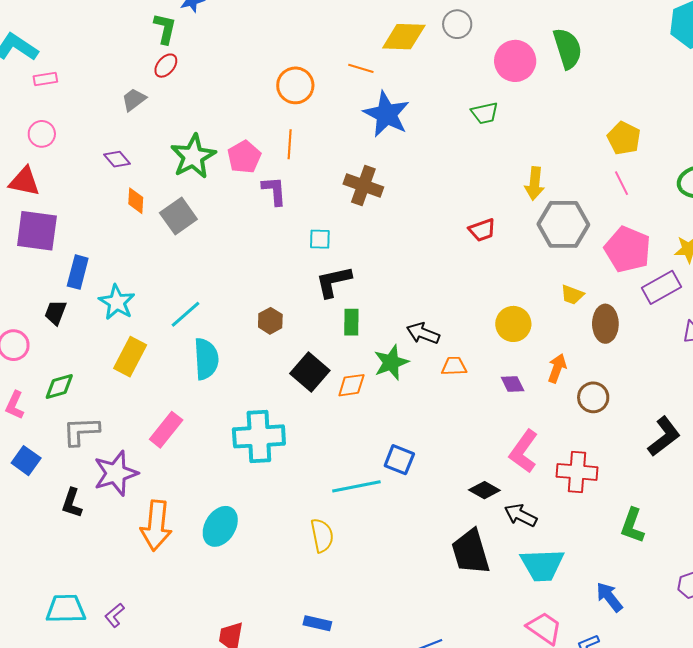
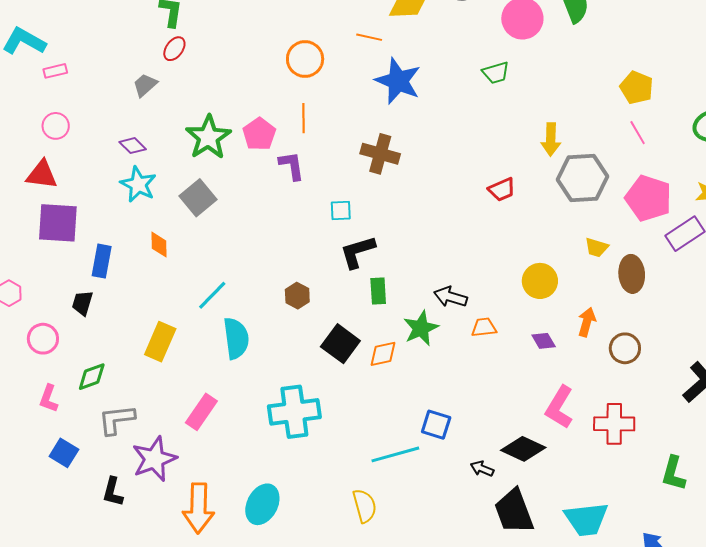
orange diamond: (136, 201) -> (159, 245), moved
cyan star: (117, 302) -> (138, 184), moved
black diamond: (484, 490) -> (523, 449), size x1.4
black arrow: (521, 515) -> (482, 469), moved, size x0.7

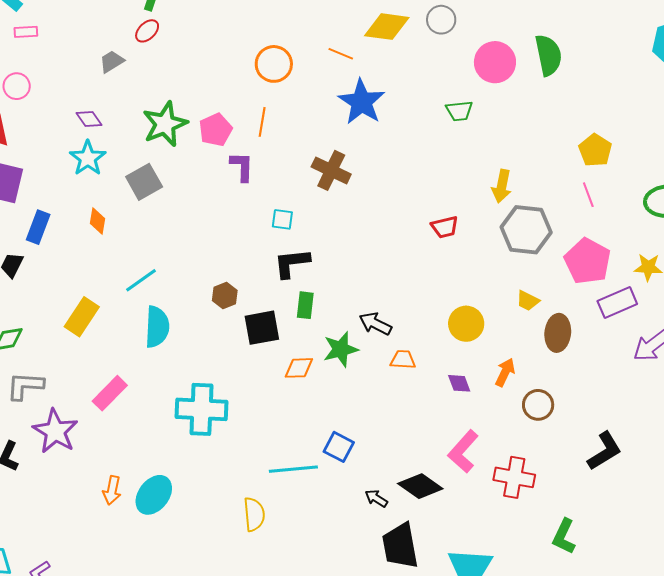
black square: (340, 344) -> (262, 328), moved, turned 33
purple star: (154, 459) -> (55, 431), turned -30
orange arrow: (198, 508) -> (112, 490), moved, size x0.6

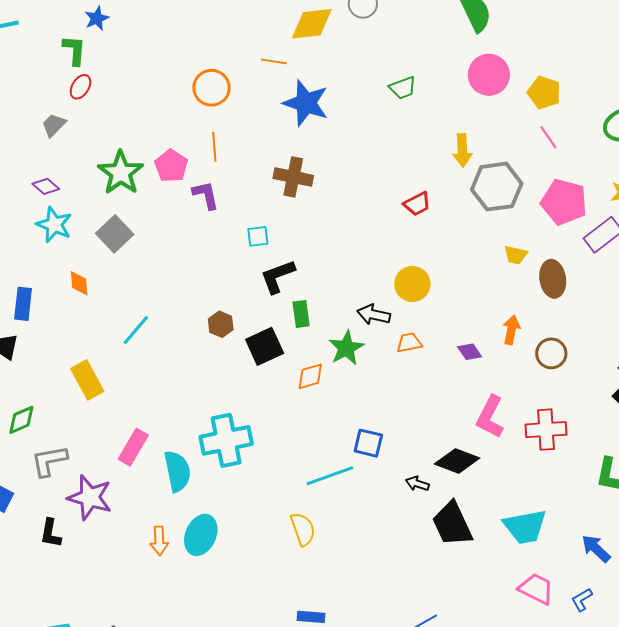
pink circle: (495, 62) -> (489, 75), moved
yellow rectangle: (82, 317) -> (87, 380), turned -48
yellow circle: (466, 324) -> (412, 284), moved
cyan semicircle: (157, 327) -> (177, 471), moved

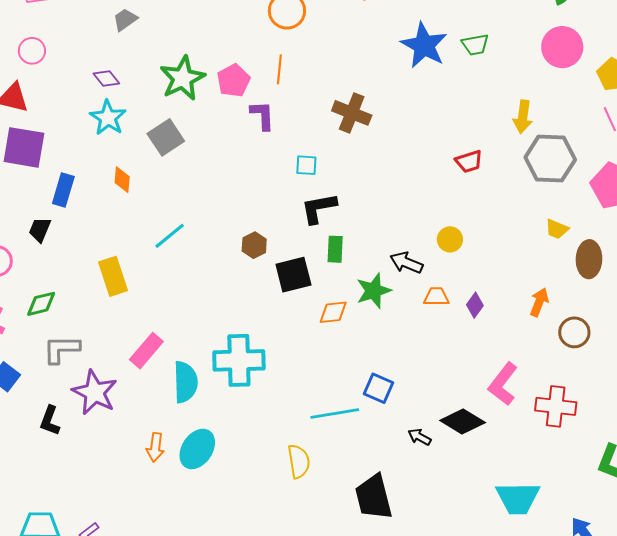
blue star: (306, 103) -> (424, 45), moved
yellow circle: (412, 284) -> (450, 239), size x0.7
purple diamond: (470, 352) -> (475, 305), moved, turned 60
black trapezoid: (452, 524) -> (374, 497), moved

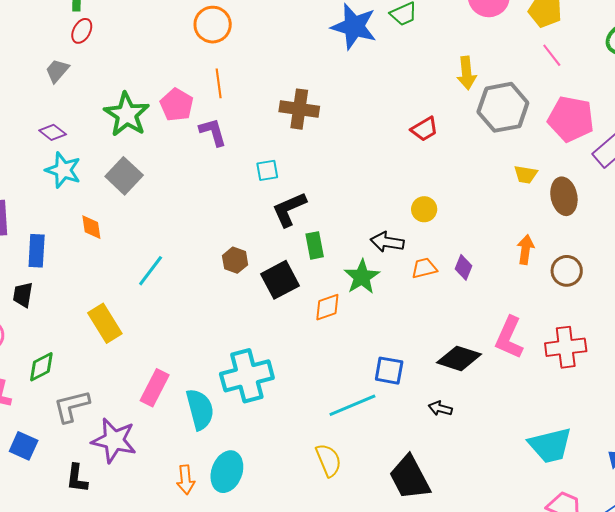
black diamond: (463, 422) -> (459, 358), moved

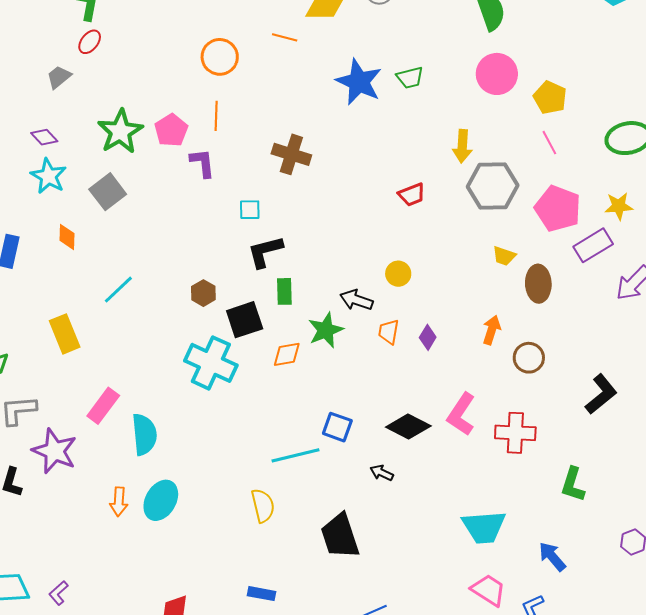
orange trapezoid: (424, 268) -> (389, 332), turned -76
cyan cross: (247, 376) -> (211, 363), moved, turned 30

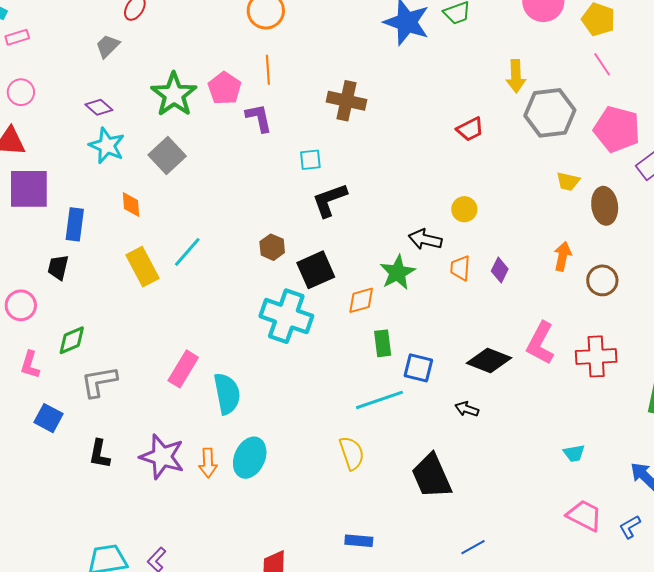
green rectangle: (284, 291) -> (383, 343), moved
yellow rectangle: (65, 334) -> (142, 267), moved
purple star: (54, 451) -> (162, 457), moved
cyan trapezoid: (484, 527) -> (574, 453), size x0.5

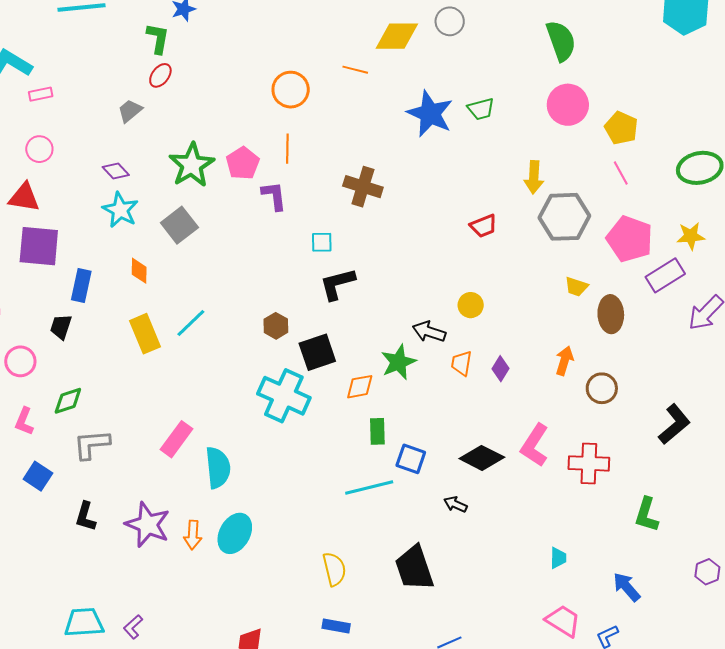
yellow semicircle: (352, 453) -> (334, 569), moved
cyan trapezoid: (574, 453) -> (558, 558), turned -85

